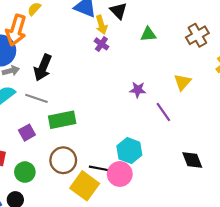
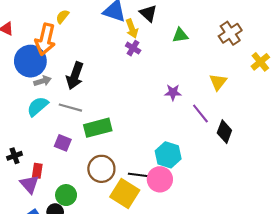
purple square: (27, 133) -> (63, 143), turned -35
black diamond: (192, 160) -> (224, 132), moved, turned 45
green circle: (25, 172) -> (66, 195), moved

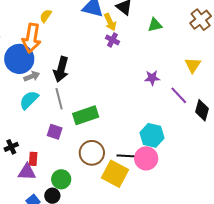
gray line: (70, 108) -> (59, 99), turned 65
purple triangle: (29, 184) -> (27, 172), turned -42

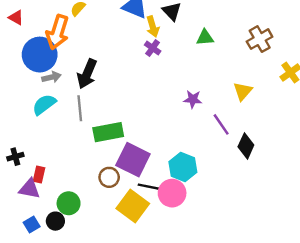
purple square: (55, 132) -> (133, 160), moved, size x1.8
brown circle: (92, 153) -> (109, 177), size x0.7

